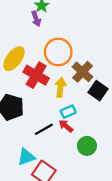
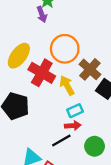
yellow arrow: (60, 87) -> (67, 85), turned -36
red arrow: (66, 126) -> (73, 126), turned 136
black line: (44, 129) -> (61, 141), moved

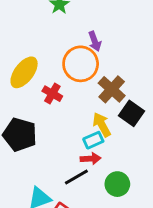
purple arrow: (42, 14) -> (95, 41), moved
red cross: (42, 73) -> (52, 94), size x0.6
yellow arrow: (67, 85) -> (102, 125), moved

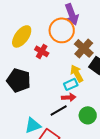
purple arrow: (95, 41) -> (72, 14), size x1.5

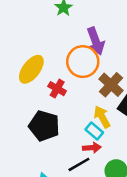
black pentagon: (19, 80) -> (44, 126), moved
cyan rectangle: (71, 84) -> (94, 131), turned 64

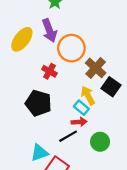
purple arrow: (96, 41) -> (49, 31), moved
yellow ellipse: (31, 69) -> (22, 39), moved

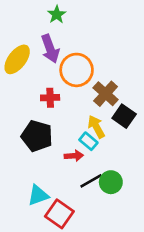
red cross: (49, 71) -> (50, 98), turned -32
red arrow: (79, 122) -> (74, 156), moved
black line: (68, 136) -> (91, 181), moved

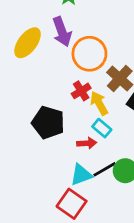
red cross: (50, 98) -> (81, 91), moved, turned -30
yellow arrow: (96, 127) -> (99, 103), moved
cyan triangle: (38, 195) -> (81, 175), moved

